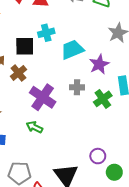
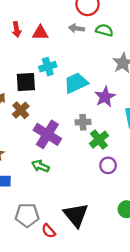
green cross: (103, 99) -> (99, 140), moved
purple circle: (98, 156) -> (108, 165), moved

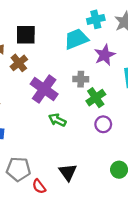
cyan cross: (48, 67) -> (96, 19), moved
green arrow: (40, 166) -> (57, 120), moved
black triangle: (76, 215) -> (68, 172), size x0.7

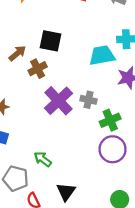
gray cross: (81, 79) -> (89, 100), moved
green arrow: (57, 120) -> (43, 159), moved
purple circle: (103, 124) -> (113, 149), size x1.5

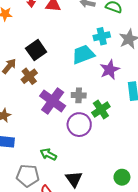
black square: (51, 41) -> (36, 50), turned -36
purple circle: (113, 149) -> (79, 125), moved

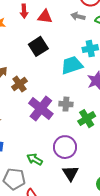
black square: (36, 50) -> (38, 46), moved
purple circle: (79, 125) -> (65, 147), moved
black triangle: (74, 179) -> (70, 173), moved

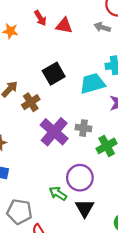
red arrow: (24, 11) -> (40, 18), turned -32
black square: (38, 46) -> (54, 74), moved
green arrow: (35, 159) -> (58, 194), moved

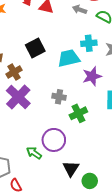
purple cross: (54, 132) -> (18, 97), moved
black triangle: (85, 208) -> (71, 168), moved

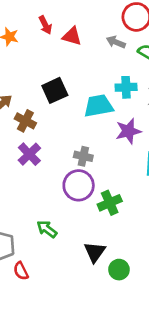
brown cross: (14, 72) -> (25, 121), turned -35
purple cross: (18, 97) -> (29, 154), size x0.7
green cross: (78, 113) -> (110, 203), moved
purple circle: (54, 140) -> (79, 185), moved

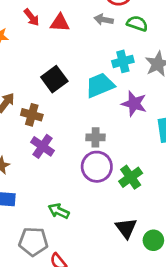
purple star: (128, 131) -> (134, 104), turned -30
green arrow: (47, 229) -> (59, 211), moved

